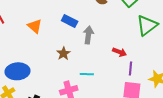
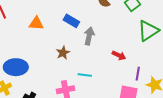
orange triangle: (35, 26) -> (36, 23), turned -42
purple line: (131, 68) -> (138, 74), moved

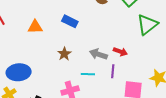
gray arrow: (89, 36) -> (98, 54), moved, turned -78
purple line: (138, 74) -> (113, 71), moved

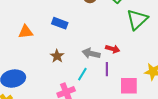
cyan line: (88, 74) -> (82, 74), turned -56

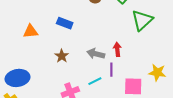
red arrow: (113, 49) -> (117, 49), turned -112
cyan line: (82, 74) -> (95, 81), moved, turned 32

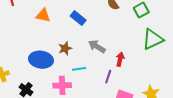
gray arrow: (96, 54) -> (97, 46), moved
blue ellipse: (18, 78) -> (41, 60), moved
cyan line: (95, 81) -> (79, 69), moved

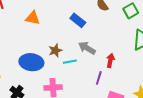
blue rectangle: (78, 18) -> (78, 20), moved
cyan line: (79, 69) -> (70, 62), moved

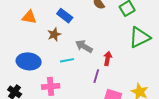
blue rectangle: (78, 20) -> (65, 16), moved
brown star: (55, 50) -> (54, 34), moved

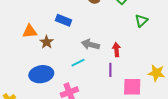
brown star: (54, 34) -> (47, 42), moved
green triangle: (140, 37) -> (141, 21), size x0.6

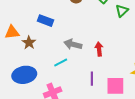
green triangle: (141, 21) -> (122, 11), moved
purple line: (110, 70) -> (92, 79), moved

